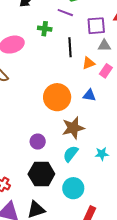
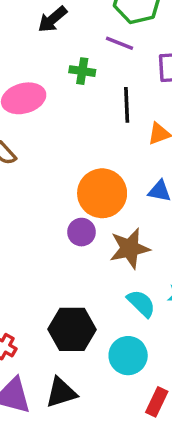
purple circle: (38, 142) -> (81, 232), moved
cyan semicircle: (71, 154) -> (141, 303), moved, turned 96

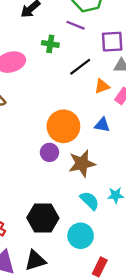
black line: (127, 105) -> (80, 67), turned 55

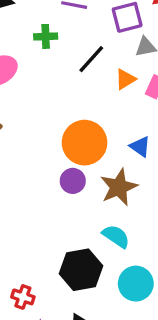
blue triangle: (102, 125) -> (140, 147), moved, turned 35
cyan semicircle: (90, 201) -> (116, 236), moved

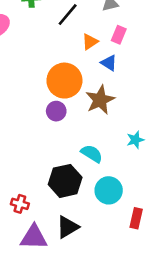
orange triangle: (125, 79) -> (90, 42), moved
blue triangle: (140, 147) -> (109, 63), moved
brown star: (119, 187) -> (100, 100), moved

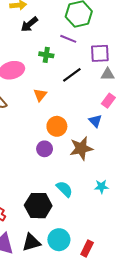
orange triangle: (90, 42) -> (40, 95), moved, turned -32
orange circle: (64, 81) -> (57, 126), size x0.7
cyan circle: (109, 190) -> (59, 240), moved

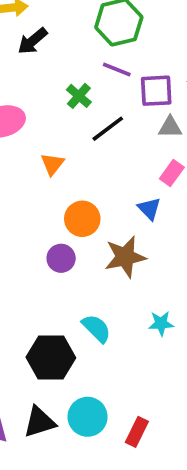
purple line: (68, 39) -> (117, 69), moved
green cross: (46, 55) -> (79, 96), moved, turned 32

